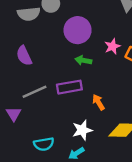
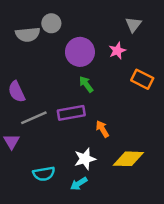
pink star: (112, 46) -> (117, 51), moved
purple semicircle: (24, 56) -> (17, 92), moved
green arrow: (83, 60) -> (86, 84), turned 42

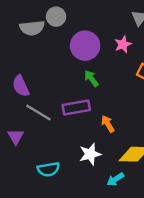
gray line: (34, 118) -> (38, 113), turned 55
cyan arrow: (79, 184) -> (115, 179), moved

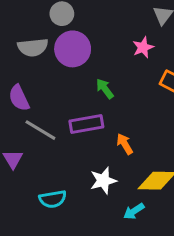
gray semicircle: (32, 28) -> (33, 47), moved
purple circle: (85, 46) -> (73, 49), moved

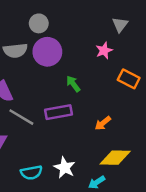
orange arrow: (125, 144) -> (103, 123), moved, turned -98
white star: (103, 181) -> (65, 168), moved, turned -30

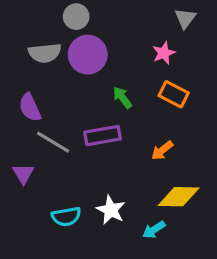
orange rectangle: (129, 79) -> (174, 94), moved

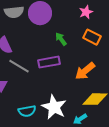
orange arrow: (162, 150) -> (85, 71), size x1.5
white star: (111, 210) -> (54, 107), size x1.4

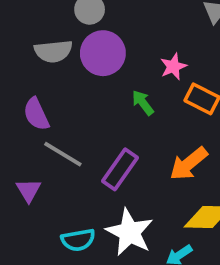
pink star: (86, 12) -> (173, 67), moved
purple rectangle: (49, 62) -> (120, 169), moved, turned -45

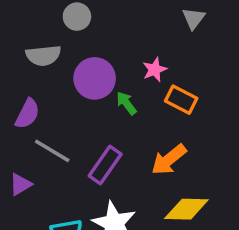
purple circle: (103, 53) -> (95, 78), moved
purple semicircle: (36, 114) -> (27, 114), turned -128
purple triangle: (29, 190) -> (20, 184), turned 30

